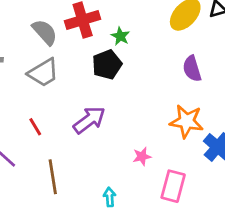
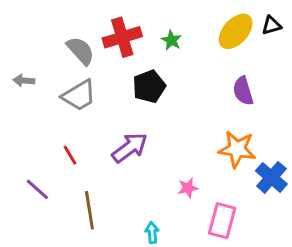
green star: (120, 36) -> (171, 40), moved

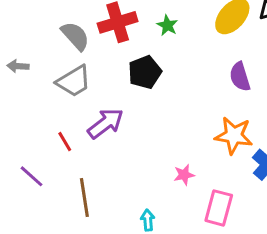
purple arrow: (130, 148) -> (106, 123), moved

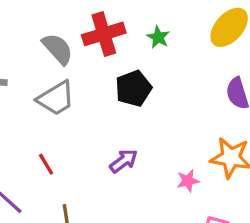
purple arrow: (106, 123) -> (124, 161), moved, size x0.7
pink star: (184, 175) -> (188, 181), moved

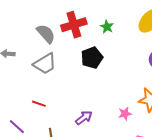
purple arrow: (124, 161) -> (84, 118), moved
red line: (46, 164) -> (39, 104), turned -40

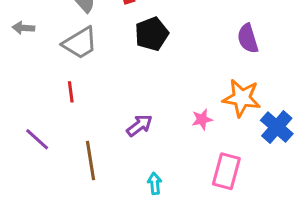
red line: (39, 104) -> (71, 92), moved, turned 64

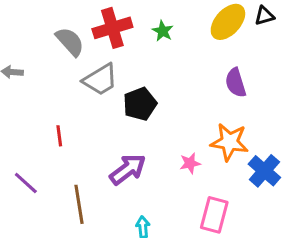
black pentagon: (152, 34) -> (140, 104), moved
gray trapezoid: (80, 43) -> (100, 80), moved
purple arrow: (139, 125) -> (128, 169), size x1.4

